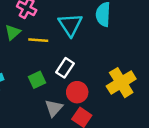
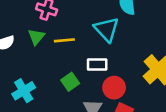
cyan triangle: (70, 25) -> (107, 29), moved
white rectangle: (65, 68) -> (97, 64), turned 66

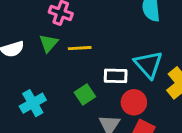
cyan triangle: (107, 29) -> (148, 64), moved

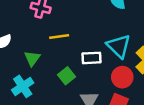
green triangle: (49, 43) -> (32, 58), moved
red circle: (134, 102) -> (122, 77), moved

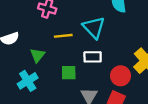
cyan triangle: (119, 46) -> (94, 28), moved
green square: (66, 76) -> (69, 73), turned 35

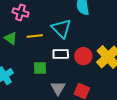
green triangle: (37, 55) -> (11, 38), moved, turned -32
red circle: (121, 76) -> (83, 56), moved

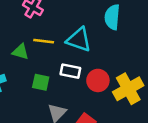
cyan triangle: (61, 28) -> (79, 40), turned -40
green triangle: (11, 38) -> (20, 52), moved, turned -32

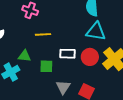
cyan triangle: (79, 40) -> (96, 31), moved
green triangle: (20, 52) -> (25, 56), moved

